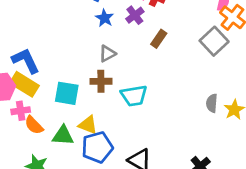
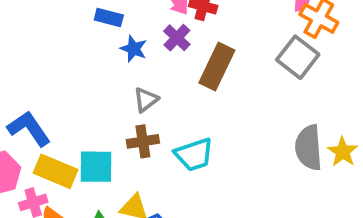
brown rectangle: (159, 39) -> (217, 66), size x1.6
yellow rectangle: (24, 84) -> (56, 171), moved
gray semicircle: (212, 103) -> (309, 148), size x1.6

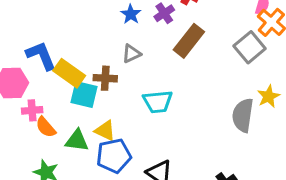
brown cross: (143, 141) -> (105, 78), moved
yellow star: (343, 152) -> (269, 96), moved
yellow rectangle: (56, 171) -> (69, 73), moved

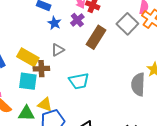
gray square: (250, 47) -> (127, 24), moved
yellow rectangle: (69, 73) -> (28, 57), moved

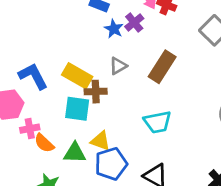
purple cross: (77, 20) -> (134, 23), moved
brown rectangle: (96, 37) -> (162, 67), moved
cyan trapezoid: (79, 81) -> (157, 122), moved

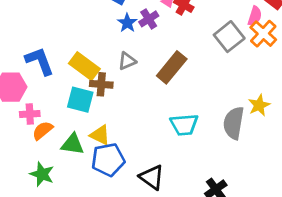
cyan trapezoid: (157, 122) -> (184, 125), moved
orange semicircle: (44, 143) -> (43, 131), turned 90

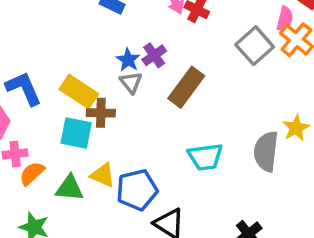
purple cross: (149, 19) -> (154, 55), moved
blue star: (127, 23) -> (128, 60), moved
gray triangle: (127, 61) -> (131, 82), turned -42
blue pentagon: (108, 160) -> (137, 190), moved

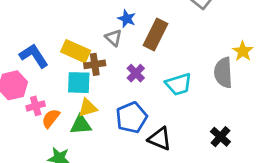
purple cross: (154, 55) -> (136, 73), moved
blue star: (128, 60) -> (127, 19), moved
yellow triangle: (103, 175) -> (88, 108), moved, turned -30

